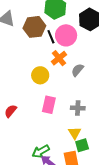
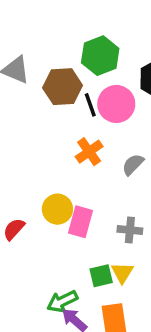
orange cross: (59, 58) -> (89, 152), moved
yellow circle: (40, 75) -> (57, 209), moved
green square: (82, 145) -> (101, 276), moved

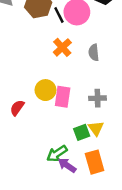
gray semicircle: (133, 165) -> (94, 52), turned -42

